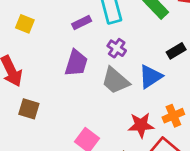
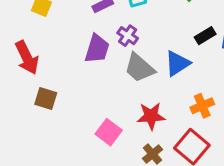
purple cross: (117, 48) -> (128, 36), moved
red star: (141, 125) -> (151, 116), moved

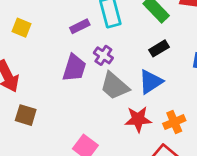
black rectangle: (205, 36) -> (159, 48), moved
red star: (151, 116) -> (138, 119), moved

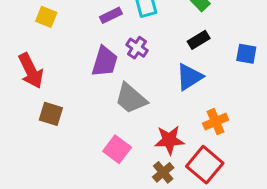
gray trapezoid: (115, 86) -> (131, 98), moved
red star: (138, 119) -> (169, 140), moved

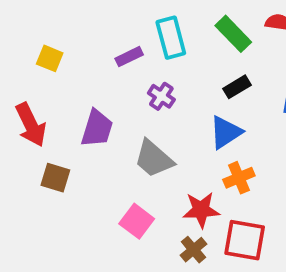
purple trapezoid: (105, 61) -> (97, 128), moved
orange cross: (216, 122) -> (239, 178), moved
red square: (205, 165) -> (245, 240), turned -30

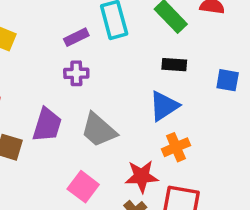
black rectangle: (237, 87) -> (174, 65), turned 35
purple cross: (161, 96) -> (76, 73), moved, turned -35
purple trapezoid: (97, 128) -> (47, 125), moved

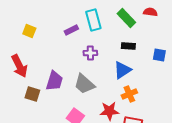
purple cross: (76, 73) -> (90, 53), moved

